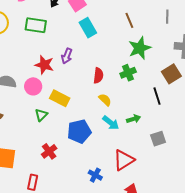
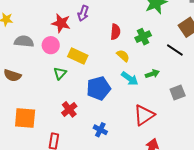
green cross: (128, 73) -> (143, 37), moved
black line: (157, 96) -> (175, 50), turned -36
blue cross: (95, 175) -> (100, 130), moved

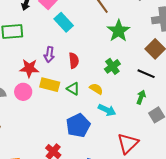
red semicircle: (115, 32) -> (74, 61), moved
yellow rectangle: (78, 56) -> (50, 85), moved
green triangle: (60, 73) -> (73, 89), moved, turned -32
green arrow: (152, 74) -> (141, 97), moved, turned -40

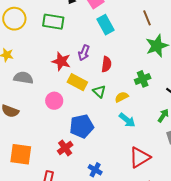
yellow semicircle: (96, 89) -> (122, 97), turned -72
pink circle: (23, 92) -> (54, 101), moved
blue pentagon: (78, 125) -> (82, 126), moved

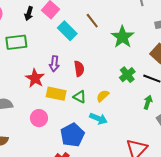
brown line: (147, 18) -> (92, 21), moved
red star: (61, 61) -> (35, 78), turned 30
green cross: (143, 79) -> (127, 75), moved
cyan arrow: (127, 120) -> (99, 119), moved

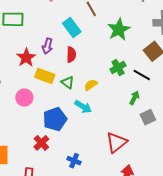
cyan rectangle: (67, 31) -> (72, 28), moved

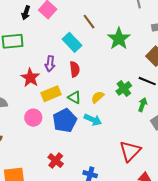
green cross: (118, 67) -> (124, 88), moved
yellow rectangle: (45, 76) -> (51, 94), turned -36
blue pentagon: (55, 119) -> (65, 120), moved

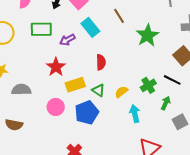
cyan rectangle: (72, 42) -> (90, 27), moved
purple arrow: (50, 64) -> (67, 40), moved, turned 49
cyan arrow: (93, 120) -> (135, 114), moved, turned -132

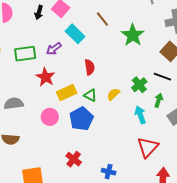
green rectangle: (41, 29) -> (25, 54), moved
cyan arrow: (135, 114) -> (140, 115), moved

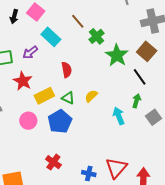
green star: (133, 35) -> (117, 55), moved
black line: (162, 77) -> (140, 77), turned 36
green cross: (139, 85) -> (96, 36), moved
red triangle: (148, 147) -> (116, 168), moved

